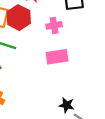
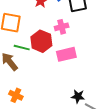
red hexagon: (19, 18) -> (41, 41), moved

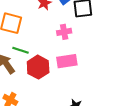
red hexagon: (41, 41) -> (38, 67), moved

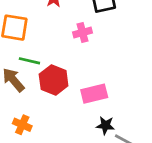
pink rectangle: (67, 61) -> (94, 94), moved

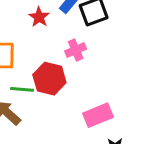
red hexagon: (54, 80) -> (49, 79), moved

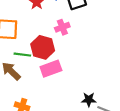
pink rectangle: (98, 115) -> (51, 69), moved

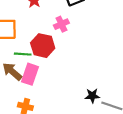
pink rectangle: (51, 69) -> (30, 74), moved, turned -48

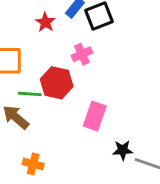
pink rectangle: (30, 74) -> (95, 116), moved

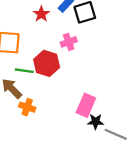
pink rectangle: (95, 116) -> (86, 105), moved
orange cross: (33, 164) -> (27, 107), moved

